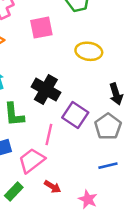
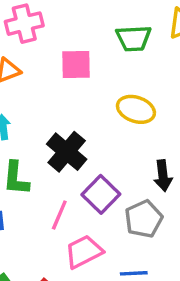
pink trapezoid: (32, 160) -> (84, 252), moved

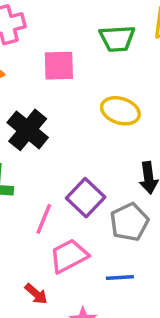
black cross: (67, 152) -> (28, 130), moved

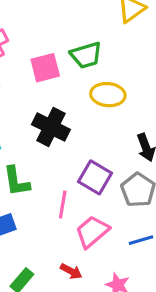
green trapezoid: (117, 39) -> (86, 55), moved
black cross: (28, 130) -> (51, 127), moved

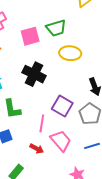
pink trapezoid: (92, 232) -> (61, 141), turned 90
red arrow: (71, 271) -> (37, 149), moved

